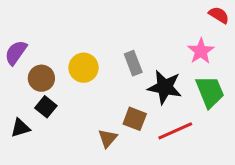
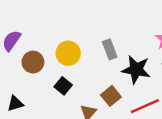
black square: (46, 107) -> (63, 86), moved
brown square: (135, 119) -> (111, 96), turned 30

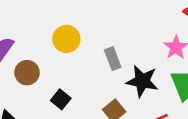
yellow circle: (68, 53) -> (66, 39), moved

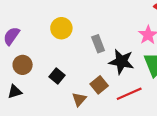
brown circle: (27, 73) -> (23, 65), moved

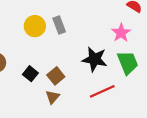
gray rectangle: (98, 44) -> (59, 25), moved
brown square: (99, 85) -> (56, 76), moved

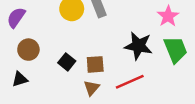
brown square: (56, 76) -> (95, 64), turned 35
red line: (102, 91) -> (130, 82), moved

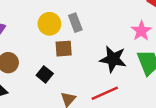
brown square: (95, 64) -> (64, 49), moved

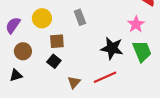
yellow circle: (49, 24) -> (42, 18), moved
brown square: (64, 49) -> (57, 41), moved

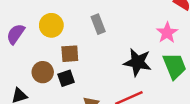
brown circle: (23, 51) -> (43, 72), moved
black square: (54, 61) -> (66, 78), turned 32

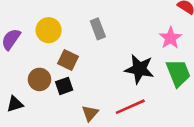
brown square: (70, 54) -> (68, 60), turned 30

